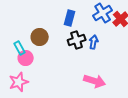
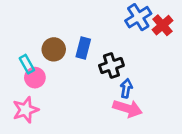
blue rectangle: (70, 18) -> (83, 48), moved
black cross: (77, 40) -> (111, 65), moved
blue arrow: (94, 42) -> (126, 88), moved

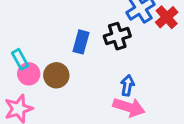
brown circle: (54, 49) -> (56, 75), moved
black cross: (111, 65) -> (117, 36), moved

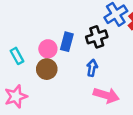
pink circle: (29, 74) -> (48, 49), moved
blue arrow: (127, 85) -> (92, 68), moved

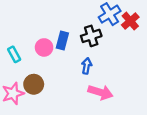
brown circle: (47, 69) -> (34, 84), moved

